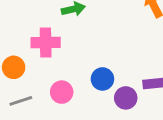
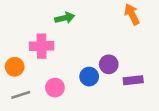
purple circle: (126, 98) -> (109, 64), moved

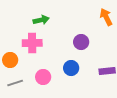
green arrow: (65, 18) -> (41, 20), moved
purple circle: (109, 64) -> (81, 42), moved

